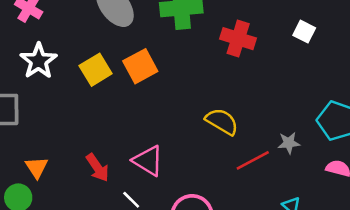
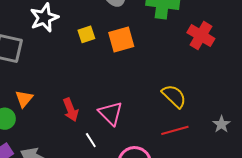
yellow square: (96, 70) -> (86, 34), size x0.7
gray star: (289, 143) -> (221, 124), turned 30
red line: (253, 160) -> (175, 130), moved

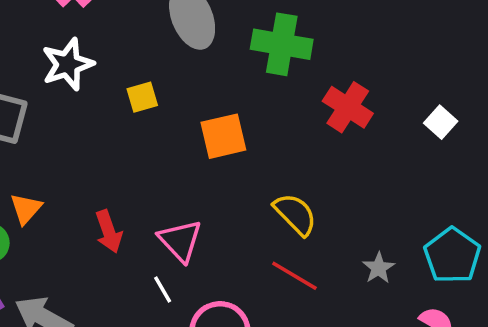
orange square: (121, 40) -> (223, 136), moved
red line: (175, 130) -> (294, 276), turned 44
white line: (91, 140) -> (163, 290), moved

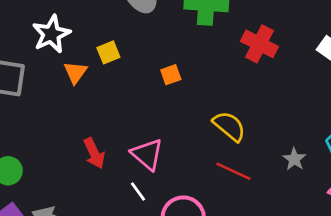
orange square: (223, 136) -> (171, 75), size x0.6
orange triangle: (26, 209) -> (75, 72), moved

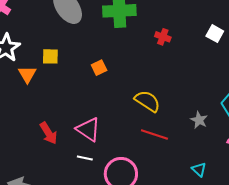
red cross: (259, 44) -> (163, 37), size x0.6
yellow square: (108, 52) -> (50, 56), turned 30
white line: (138, 191) -> (85, 158), turned -35

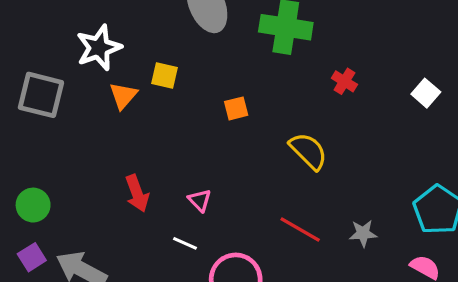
yellow semicircle: (147, 101) -> (308, 151), moved
gray star: (199, 120) -> (363, 233), moved, turned 30
pink triangle: (88, 129) -> (200, 200), size x0.6

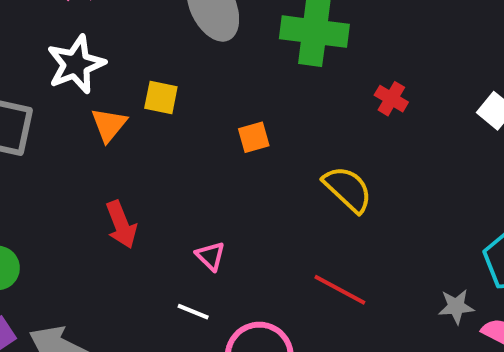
red arrow: (137, 193) -> (121, 225), moved
gray star: (363, 233) -> (456, 307), moved

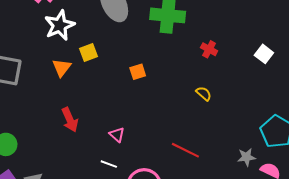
white star: (76, 64) -> (60, 25), moved
yellow square: (161, 97) -> (88, 52), turned -30
yellow semicircle: (348, 189) -> (204, 94), moved, size x0.6

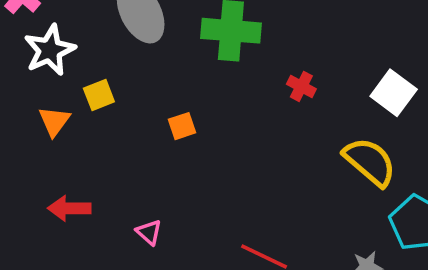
white square: (264, 54) -> (394, 93), size x1.4
yellow semicircle: (204, 94) -> (370, 162), moved, size x2.0
red arrow: (70, 120) -> (69, 208), turned 115

